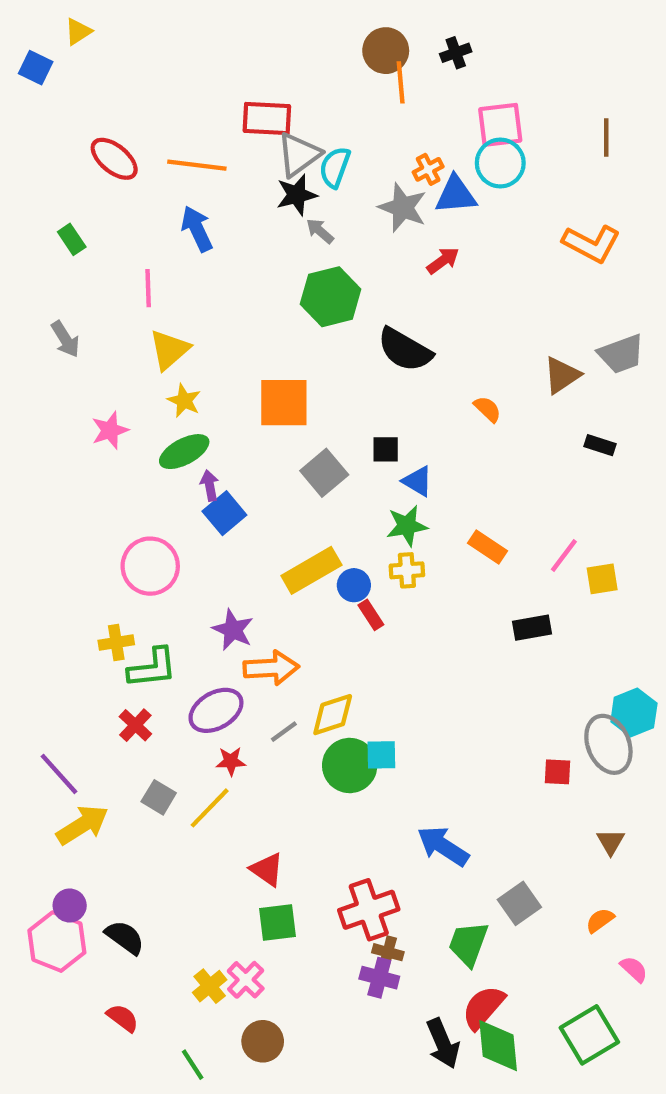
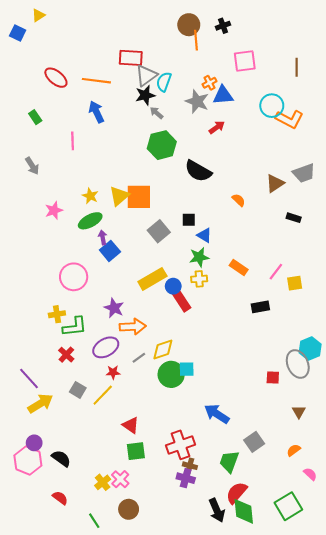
cyan circle: (500, 163) -> (272, 106), moved
yellow triangle: (169, 350) -> (119, 196), moved
red rectangle: (371, 615) -> (182, 301), size x1.5

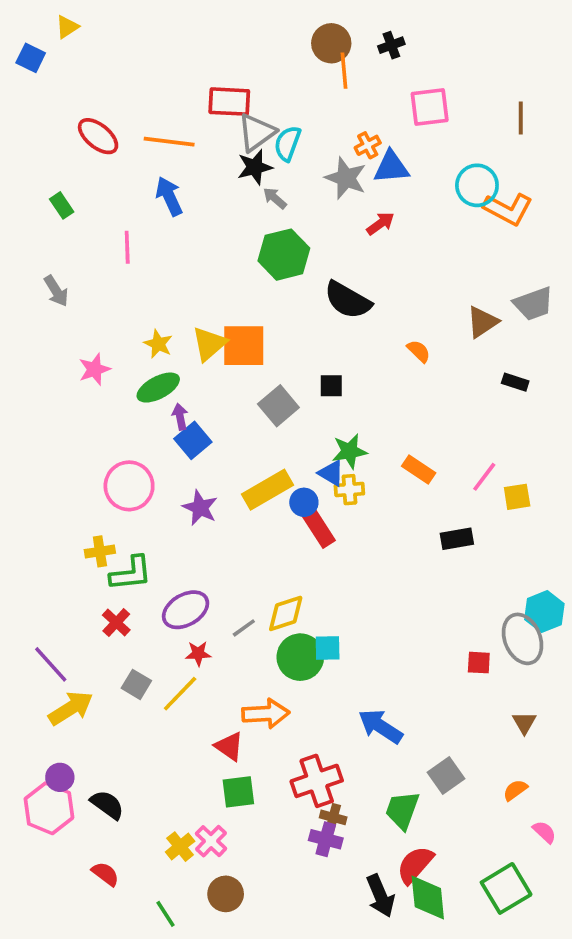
blue triangle: (204, 235) -> (331, 473), moved
purple star: (114, 308) -> (200, 508), moved
orange arrow: (133, 327) -> (266, 714), moved

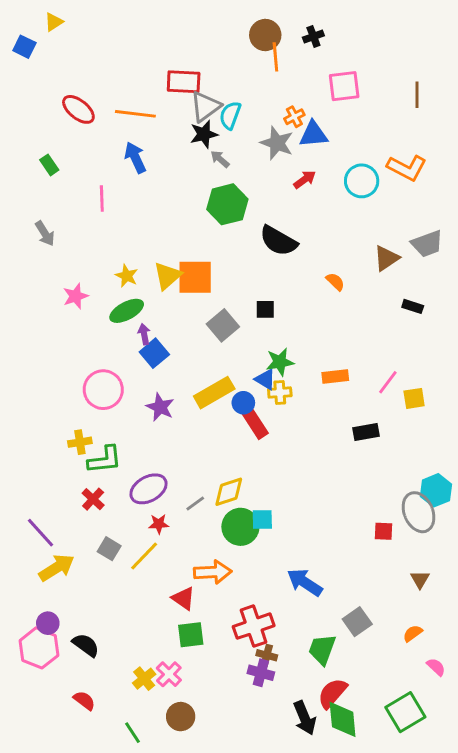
cyan circle: (477, 185) -> (362, 181), moved
orange rectangle: (419, 470) -> (335, 376), turned -40

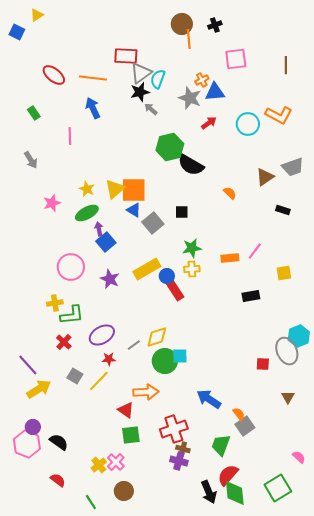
green hexagon: (227, 204) -> (170, 147), moved
blue triangle: (265, 379) -> (134, 210), moved
pink line: (388, 382) -> (255, 251), moved
orange semicircle: (413, 633) -> (239, 414), moved, turned 88

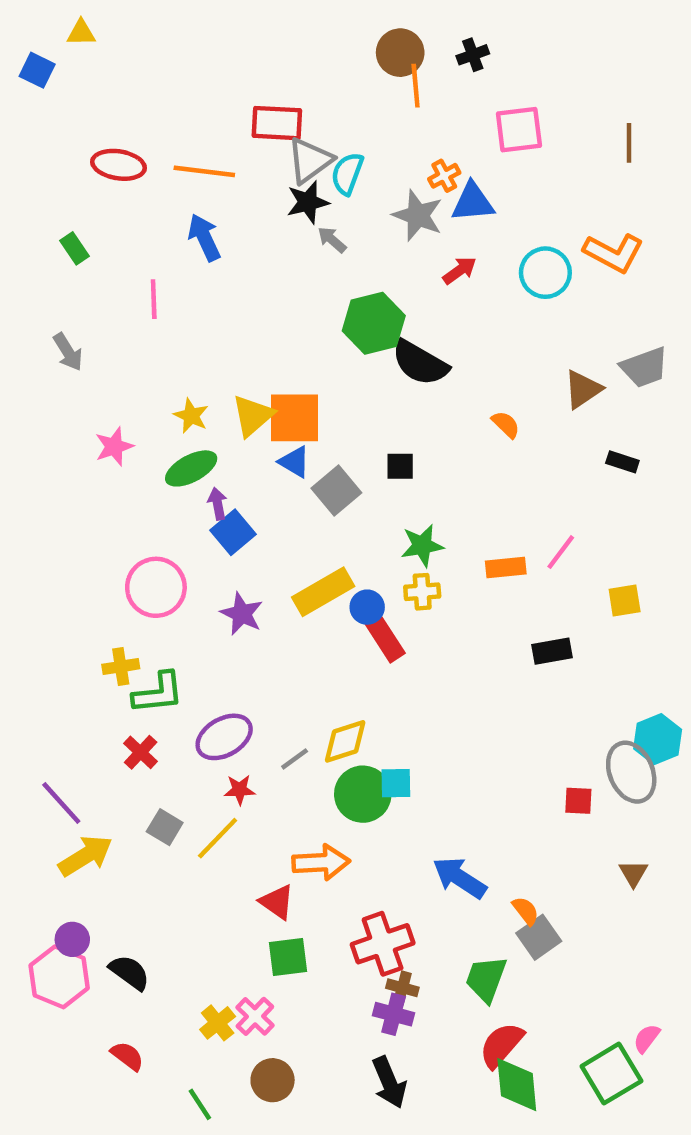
yellow triangle: (37, 15) -> (81, 33), turned 32
red ellipse: (54, 75) -> (119, 165), turned -30
pink semicircle: (299, 457) -> (647, 1038), moved, turned -96
black arrow: (209, 492) -> (389, 1082), moved

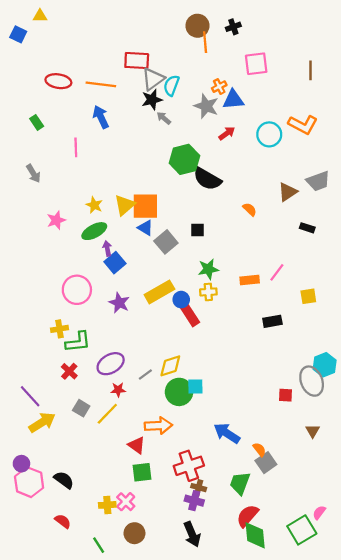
purple circle: (72, 939) -> (21, 464), moved
yellow cross: (218, 1023) -> (107, 505), turned 35

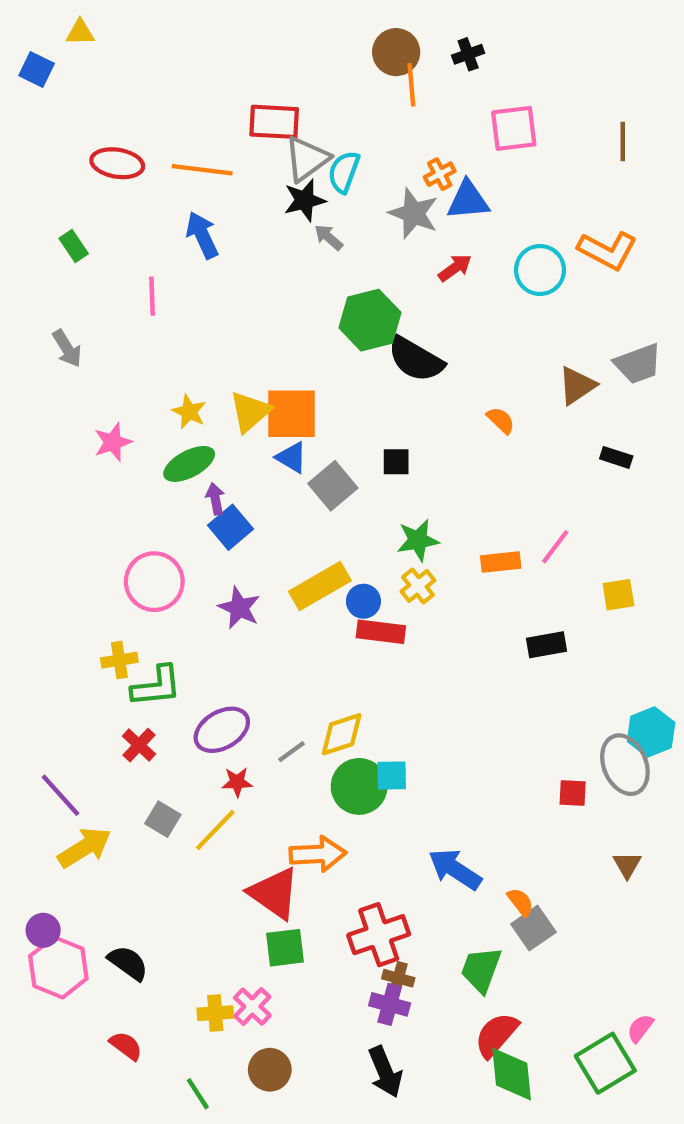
yellow cross: (208, 292) -> (418, 586), turned -35
red rectangle: (190, 315) -> (381, 632), turned -50
red triangle: (137, 445) -> (274, 893), size x1.5

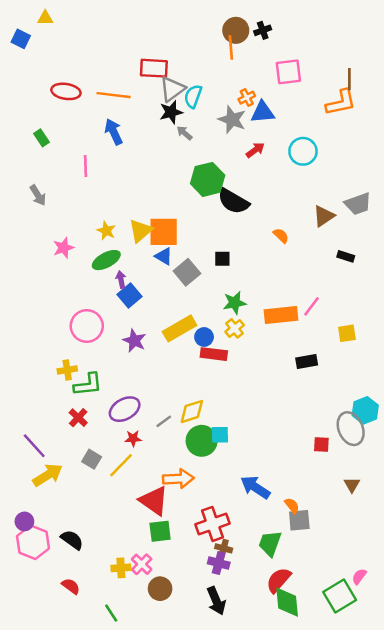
brown circle: (396, 52) -> (236, 30), moved
orange L-shape: (608, 250) -> (341, 102), moved, turned -40
orange rectangle: (501, 562) -> (281, 315), size x1.5
gray square: (533, 928) -> (299, 520), turned 30
brown circle: (270, 1070) -> (160, 589), moved

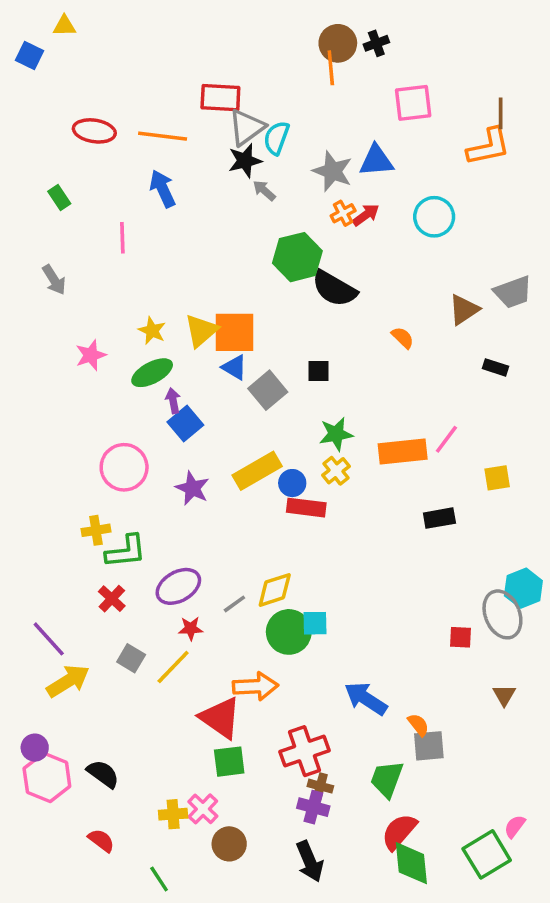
orange cross: (247, 98) -> (343, 213), moved

